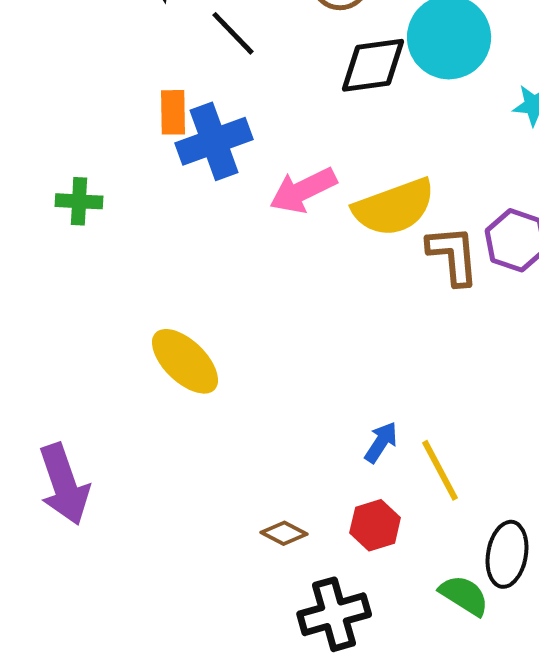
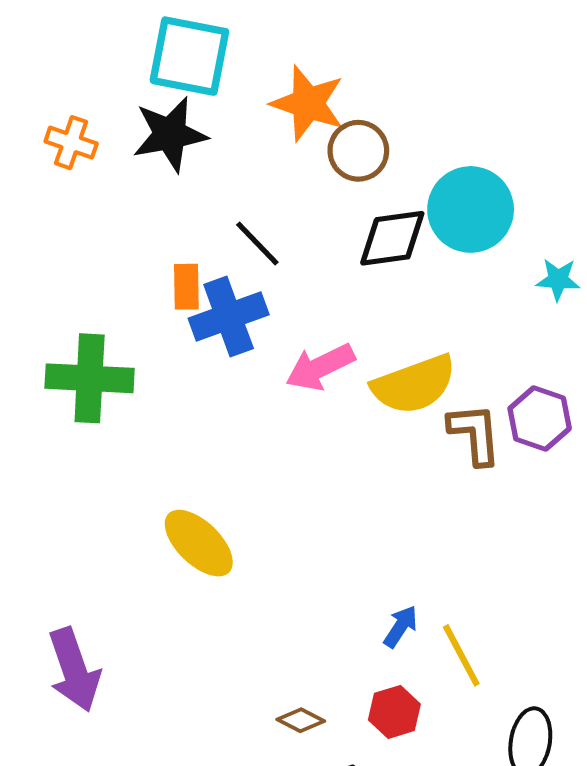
black line: (233, 33) -> (257, 243), moved
green cross: (79, 201) -> (90, 378), size x1.8

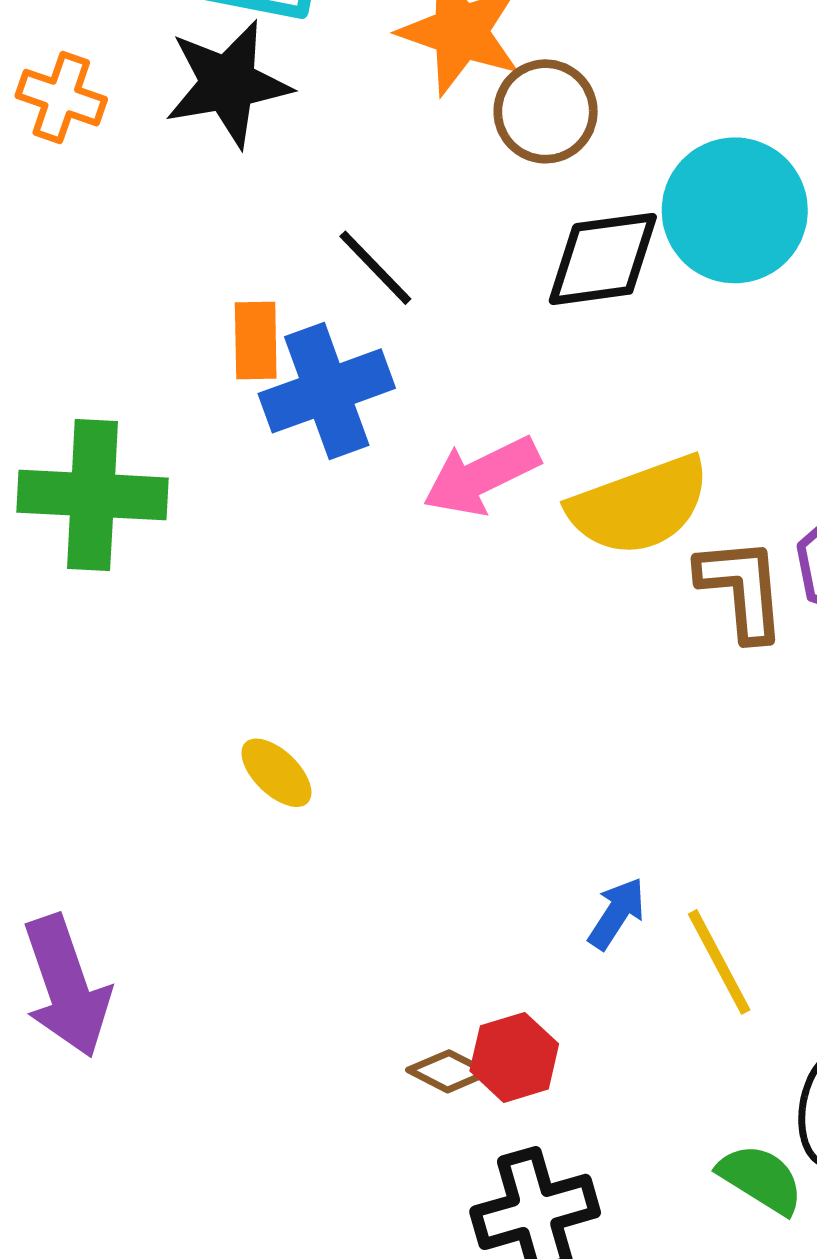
yellow ellipse: (199, 543) -> (276, 773), size x0.6
red hexagon: (394, 712) -> (514, 1057), moved

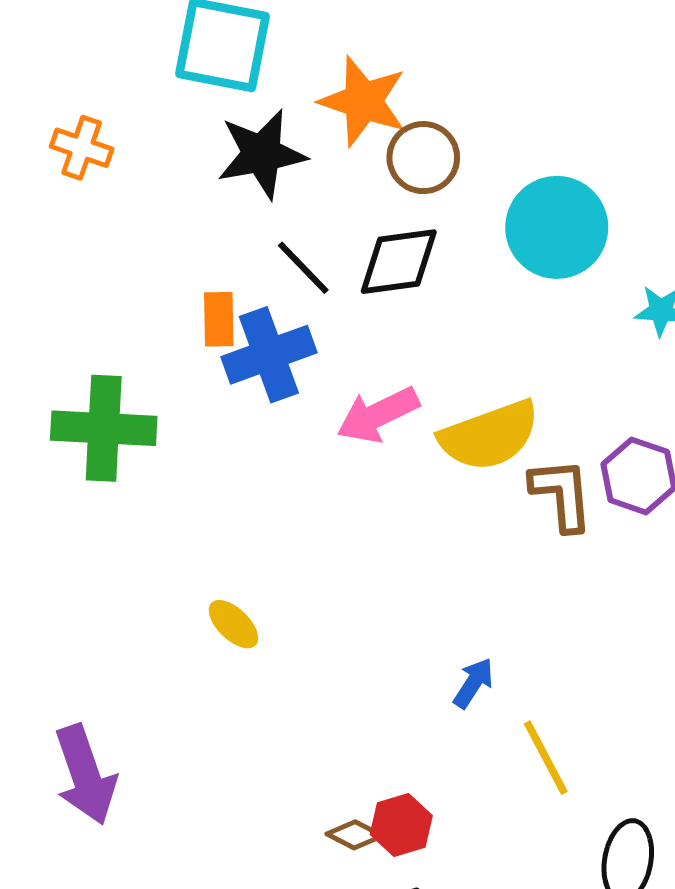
black star: (228, 84) -> (262, 154), moved
black diamond: (603, 259) -> (399, 262), moved
blue arrow: (617, 913) -> (473, 683), moved

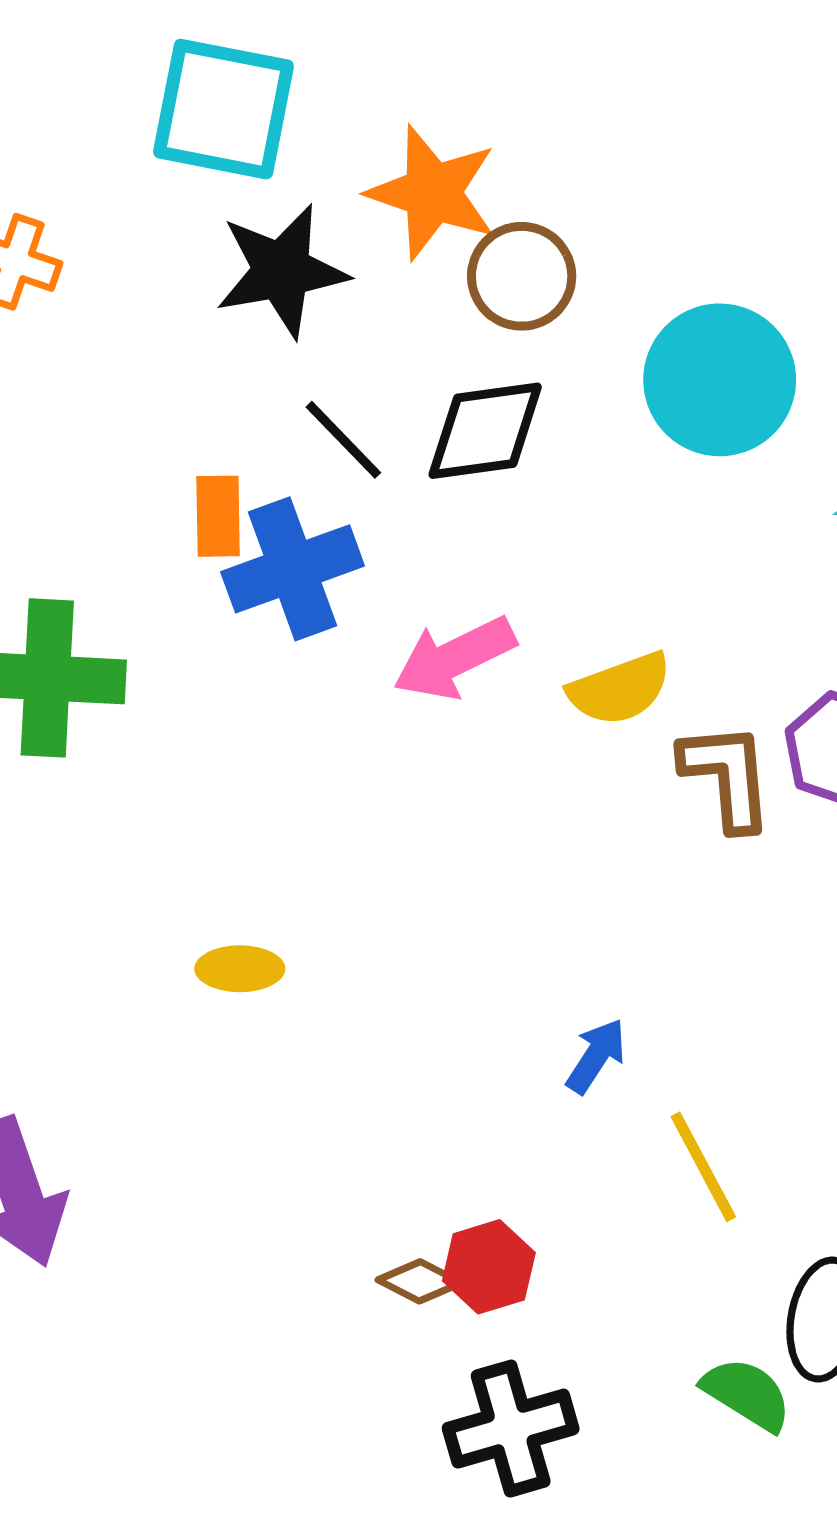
yellow semicircle: (489, 436) -> (620, 689), size x0.7
yellow ellipse: (233, 624) -> (240, 969), turned -44

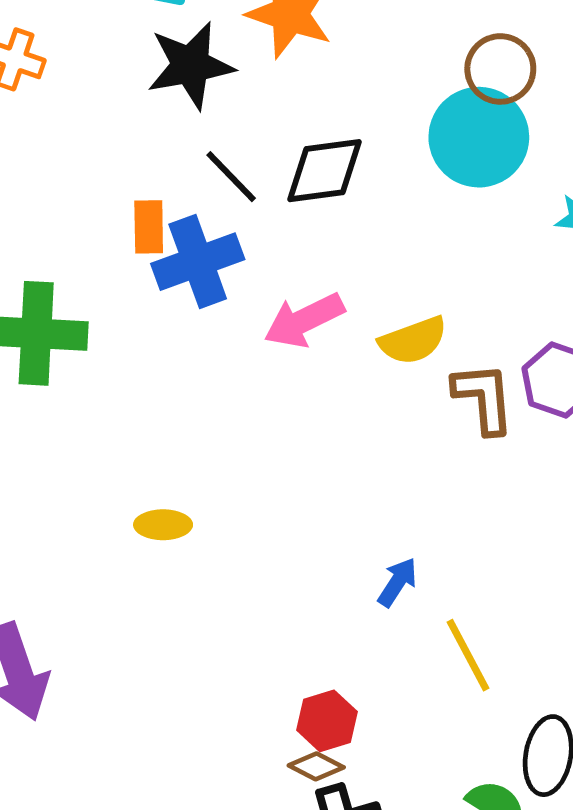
brown circle: (522, 276) -> (500, 69), moved
brown diamond: (420, 1281) -> (316, 766), moved

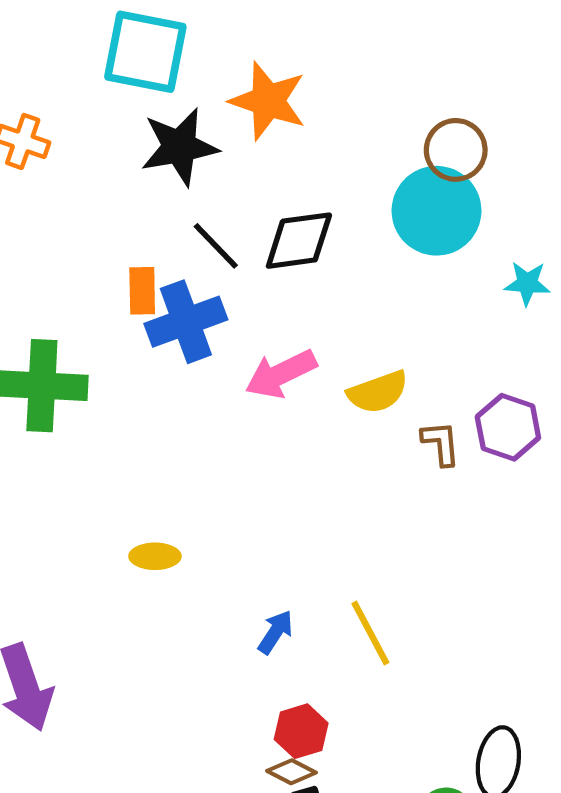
brown L-shape: (484, 398) -> (441, 443), size x0.7
blue arrow: (397, 582) -> (275, 632), moved
yellow line: (468, 655) -> (370, 633), moved

